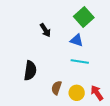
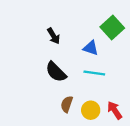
green square: (84, 17) -> (112, 28), moved
black semicircle: (30, 71) -> (56, 72), moved, turned 126

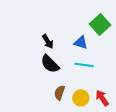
black arrow: (54, 36) -> (48, 42), moved

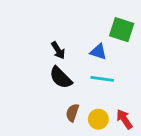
green square: (100, 24) -> (122, 30), turned -30

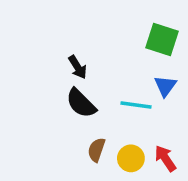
blue triangle: (98, 52) -> (165, 86), moved, turned 48

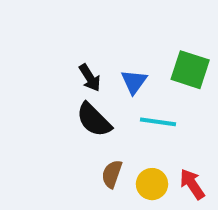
green square: (162, 40) -> (190, 70), moved
blue triangle: (165, 86) -> (134, 82), moved

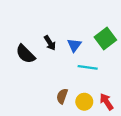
green square: (190, 70) -> (105, 38), turned 35
black semicircle: (94, 120) -> (25, 54), moved

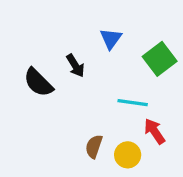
blue triangle: (74, 45) -> (111, 39), moved
red arrow: (106, 102) -> (155, 131), moved

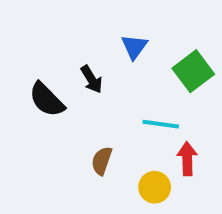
red arrow: (155, 131) -> (187, 159), turned 32
brown semicircle: (94, 146) -> (102, 161), moved

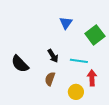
black arrow: (92, 79) -> (53, 56), moved
black semicircle: (47, 100) -> (20, 64), moved

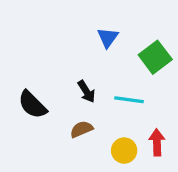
red arrow: (92, 78) -> (157, 142), moved
brown semicircle: (50, 79) -> (82, 129), turned 48

